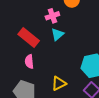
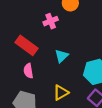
cyan triangle: (57, 34) -> (62, 56), moved

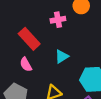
pink semicircle: (28, 71) -> (26, 64), turned -32

